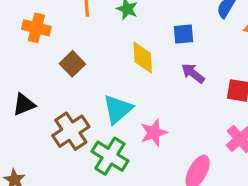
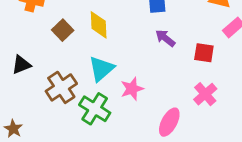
yellow diamond: (143, 58) -> (99, 25), moved

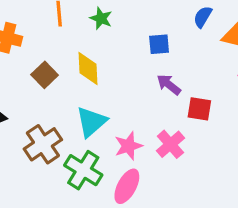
red square: (204, 53) -> (199, 109), moved
pink cross: (205, 94) -> (170, 144), moved
pink ellipse: (169, 122) -> (127, 186), moved

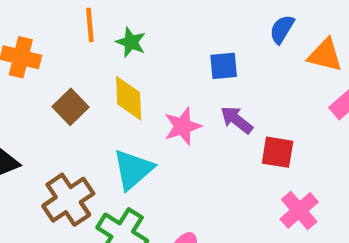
green star: (101, 18) -> (131, 42), moved
pink cross: (170, 144) -> (299, 210), moved
pink star: (128, 146) -> (183, 126), moved

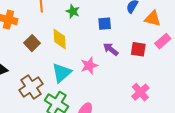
green star: (131, 42) -> (73, 11), moved
pink star: (183, 126) -> (89, 66), moved
red square: (278, 152) -> (138, 49), moved

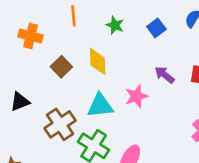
blue square: (105, 24) -> (156, 28), moved, turned -32
cyan triangle: (62, 73) -> (100, 106), turned 35

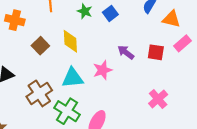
blue square: (156, 28) -> (110, 13), moved

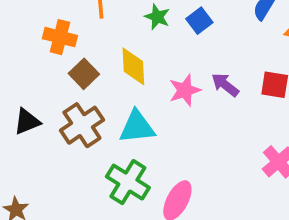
orange cross: (15, 20) -> (60, 37), moved
pink star: (103, 70) -> (185, 90), moved
brown cross: (39, 93) -> (82, 125), moved

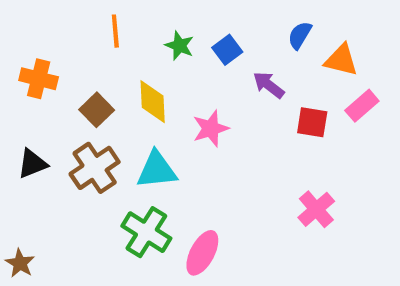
orange cross: (60, 37) -> (39, 79), moved
purple arrow: (225, 85) -> (269, 85), moved

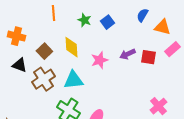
purple arrow: (269, 85) -> (127, 54), moved, turned -63
black triangle: (32, 164) -> (19, 65), moved, turned 42
pink cross: (316, 209) -> (158, 106), moved

